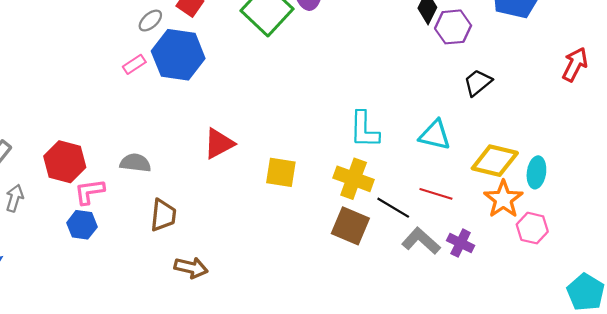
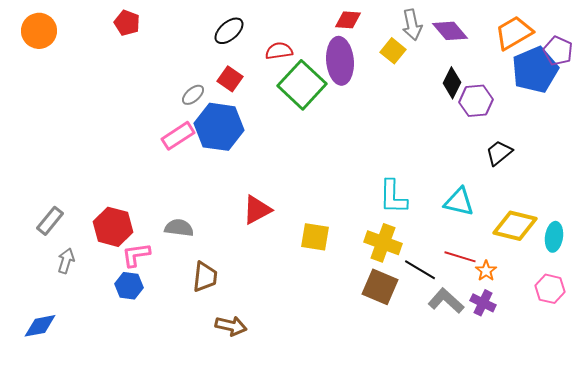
pink rectangle: (134, 64) -> (178, 136), size x1.5
orange star: (503, 199) -> (486, 271), moved, size x0.6

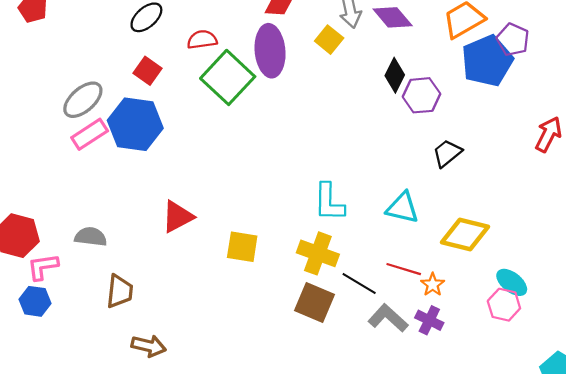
gray ellipse: (193, 95) -> (83, 100), moved, size x1.6
cyan ellipse: (554, 237) -> (512, 282), moved, turned -60

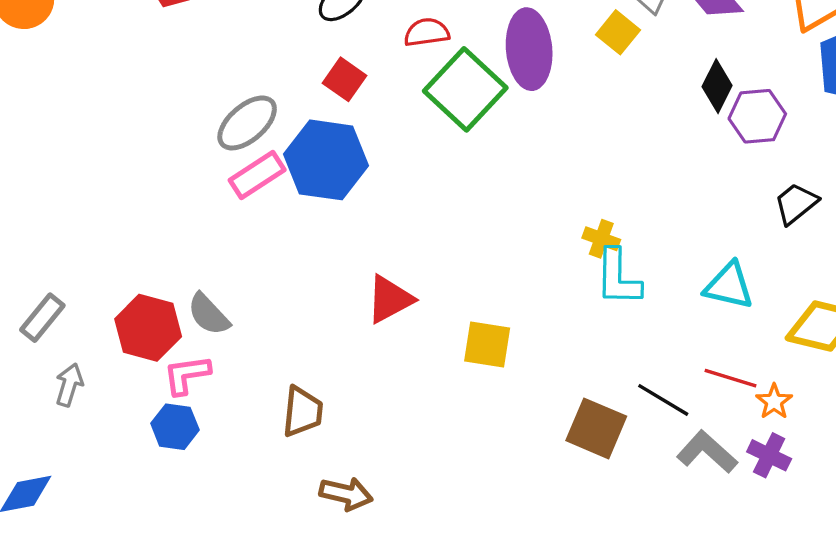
gray semicircle: (91, 237) -> (208, 314), moved, turned -140
yellow cross: (318, 253) -> (601, 239), moved, size x0.6

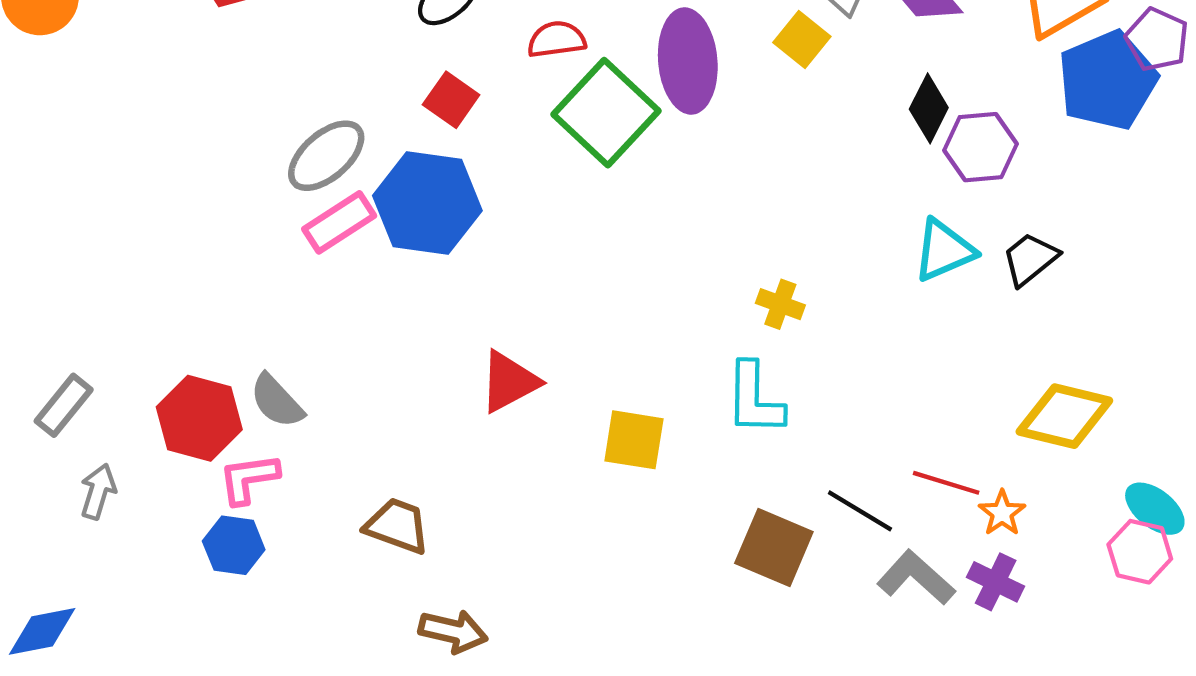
cyan L-shape: (618, 277) -> (755, 399), moved
cyan triangle: (729, 286) -> (944, 250), moved, turned -36
brown trapezoid: (302, 412) -> (397, 526), turned -76

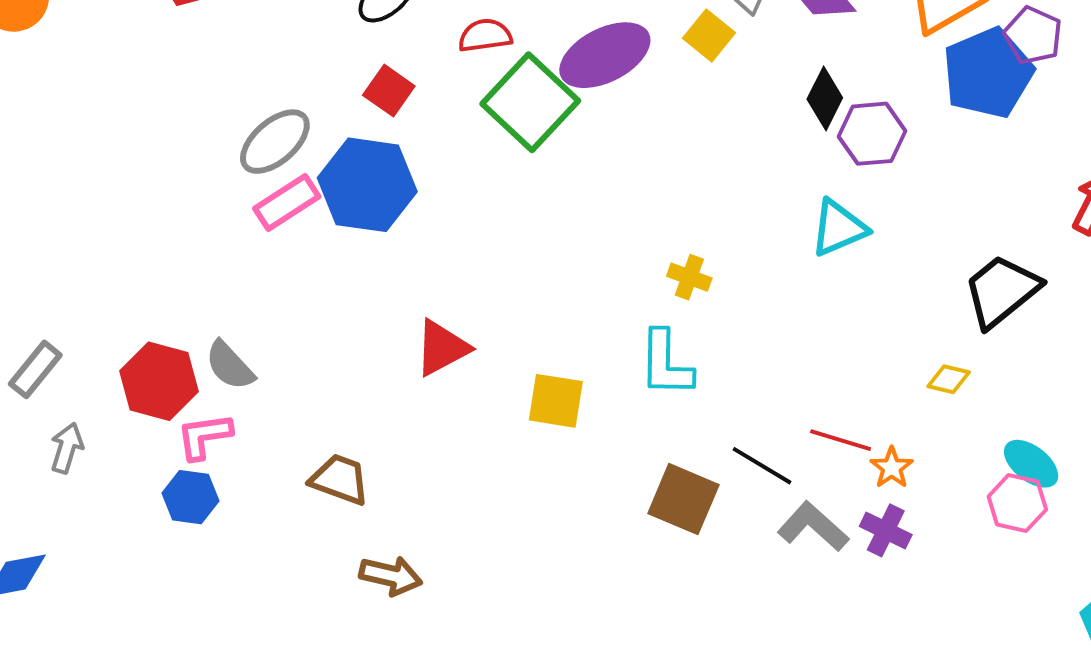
purple ellipse: (688, 61) -> (605, 55), turned 68
black trapezoid: (1030, 259) -> (1002, 291), moved, size x1.5
yellow diamond: (1064, 416) -> (949, 379), size x0.5

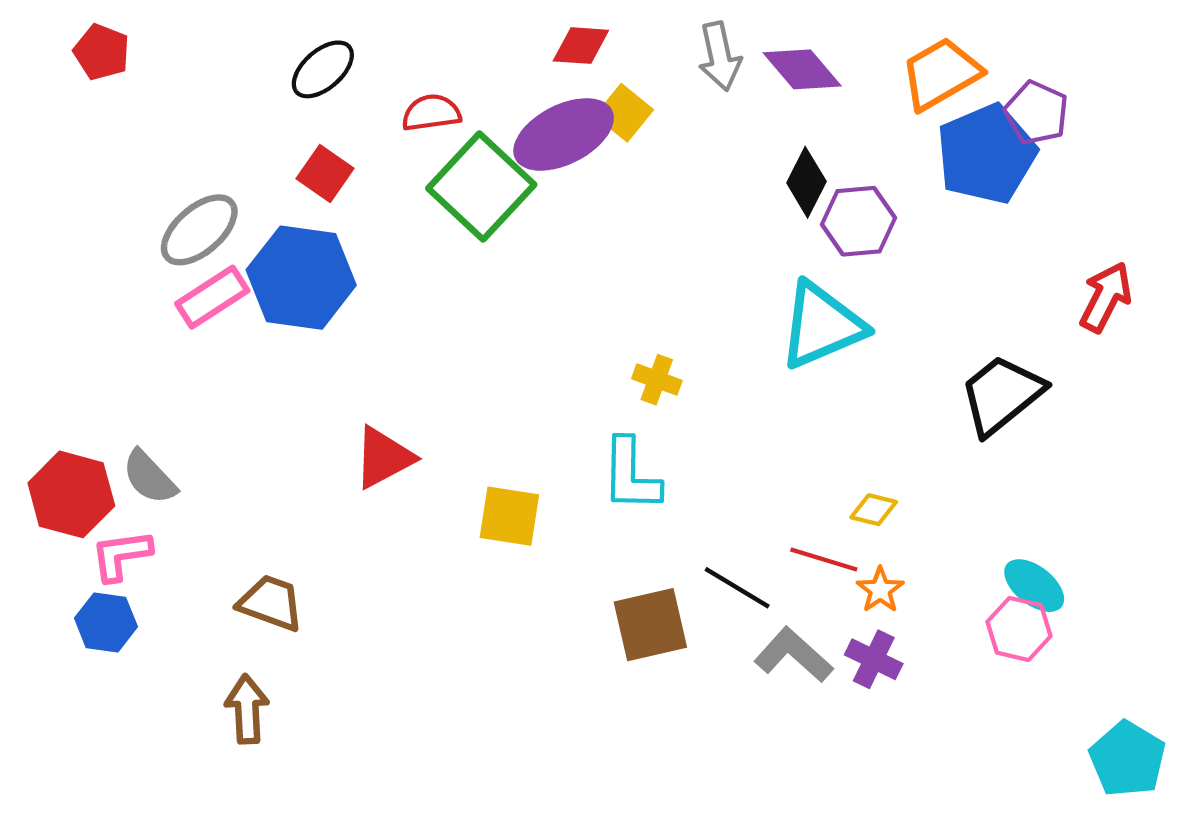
yellow square: (709, 36) -> (624, 113), moved
cyan triangle: (839, 228) -> (822, 325), size x1.4
yellow diamond: (949, 379) -> (874, 510), moved
brown square: (683, 499) -> (650, 625), turned -36
brown arrow: (391, 576) -> (247, 709), moved, turned -106

